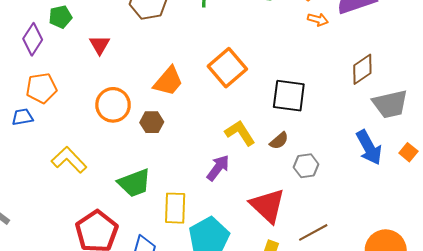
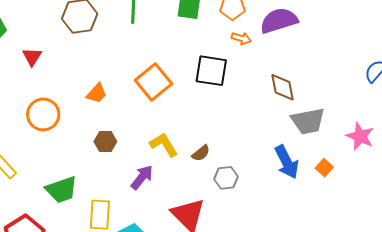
brown diamond: (362, 69) -> (282, 87), turned -68
orange trapezoid: (168, 81) -> (97, 93), size x0.7
black square: (289, 96) -> (211, 71), moved
brown hexagon: (152, 122) -> (105, 142), moved

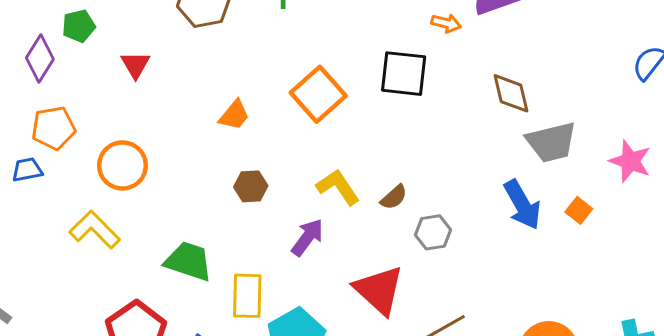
orange circle: (43, 114) -> (122, 165), moved
green trapezoid: (62, 190) -> (188, 261), turned -140

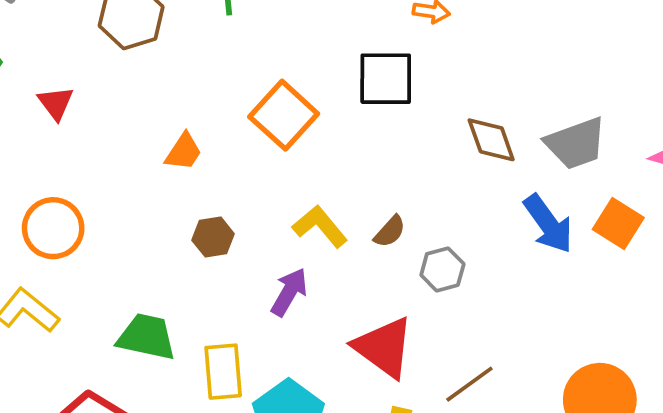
brown diamond: (511, 93) -> (491, 140), moved
orange square: (579, 210) -> (618, 223), size x1.5

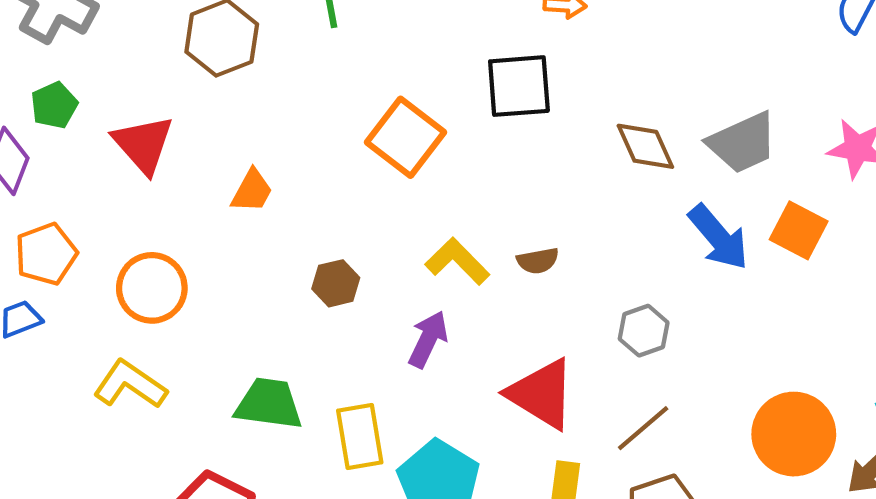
red triangle: (56, 103) -> (143, 144), size x1.5
orange trapezoid: (184, 152) -> (252, 191), moved
brown semicircle: (390, 232) -> (538, 261), turned 42
gray hexagon: (442, 269) -> (644, 331), moved

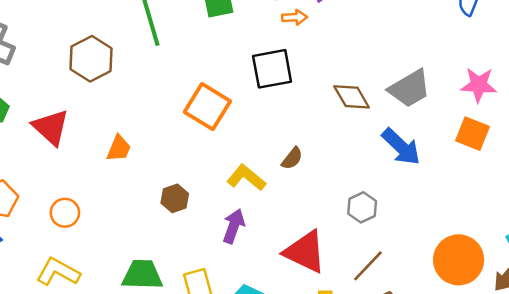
orange square: (799, 230) -> (473, 134), moved
brown semicircle: (538, 261) -> (292, 158), moved, turned -35
orange circle: (152, 288) -> (65, 213), size x0.7

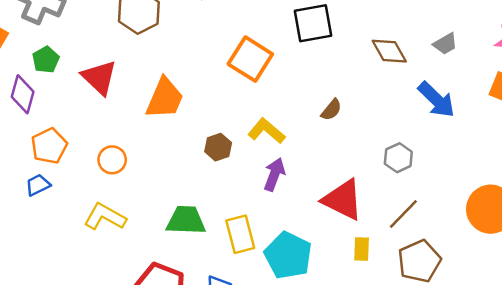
gray trapezoid: (410, 89) -> (445, 44), size x0.6
orange trapezoid: (119, 148) -> (165, 98), size x1.6
yellow L-shape: (246, 178) -> (266, 131), moved

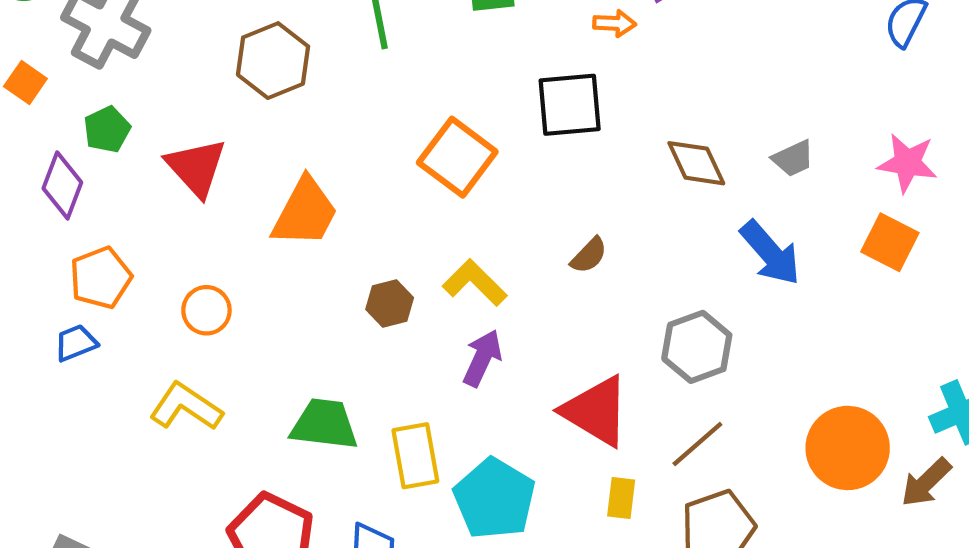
gray hexagon: (398, 158) -> (697, 347), size x1.4

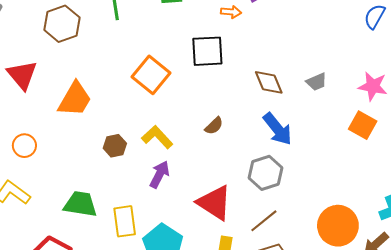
blue arrow: (770, 253) -> (278, 129), moved

